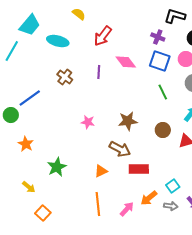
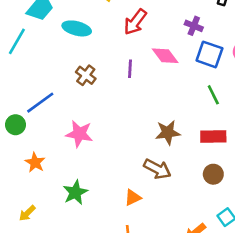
purple cross: (158, 37) -> (194, 26), moved
pink star: (88, 122) -> (79, 134), moved, size x1.5
brown circle: (163, 130) -> (213, 174), moved
red rectangle: (139, 169) -> (213, 136), moved
yellow arrow: (29, 187) -> (27, 213), moved, turned 96

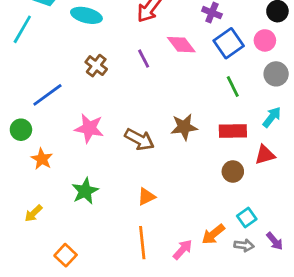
blue square: (209, 54) -> (229, 43), turned 36
purple line: (130, 69) -> (144, 59), turned -30
green circle: (15, 125) -> (21, 130), moved
brown arrow: (157, 169) -> (139, 139), moved

